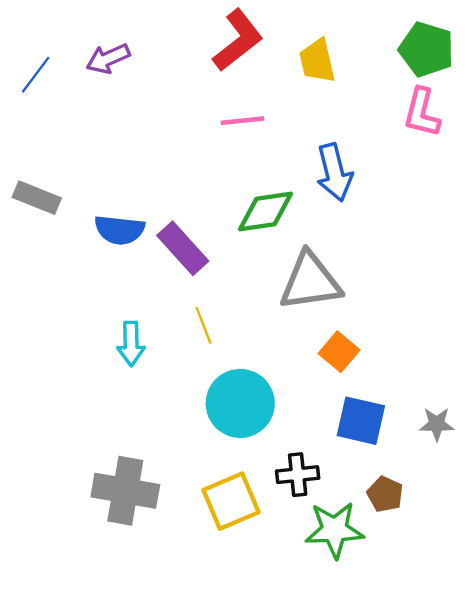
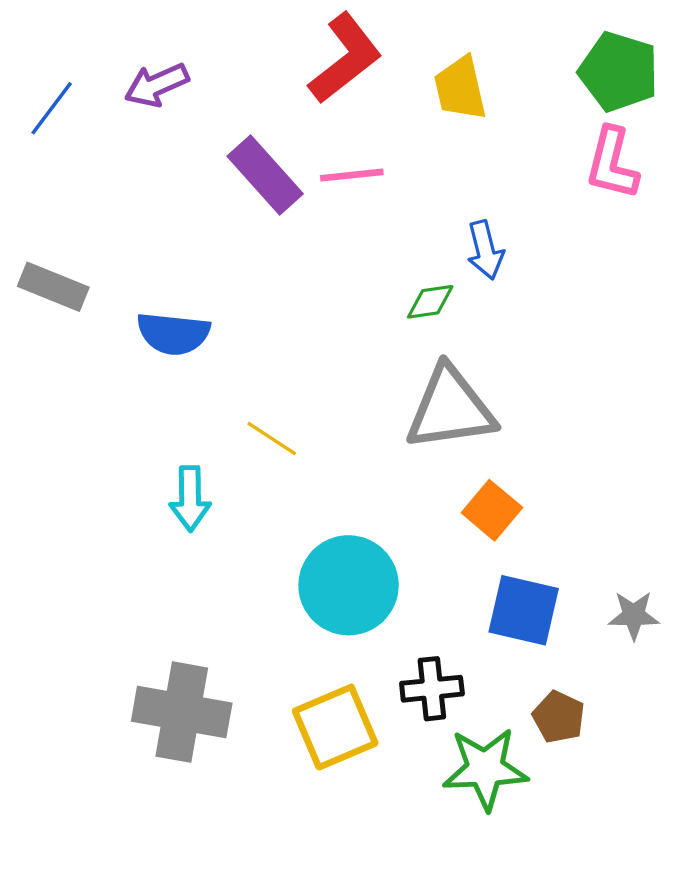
blue arrow: (334, 172) -> (485, 250), size x0.7
green diamond: (265, 211) -> (430, 302), moved, size x0.6
purple rectangle: (183, 248) -> (265, 175), moved
yellow line: (203, 325) -> (272, 439), moved, turned -36

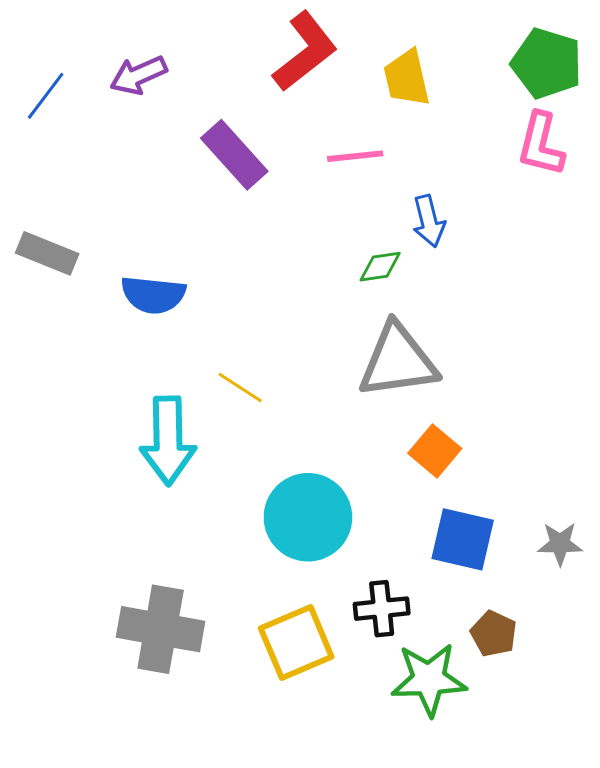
pink line: (352, 175) -> (355, 156), moved
cyan arrow: (190, 499) -> (168, 441), size x1.5

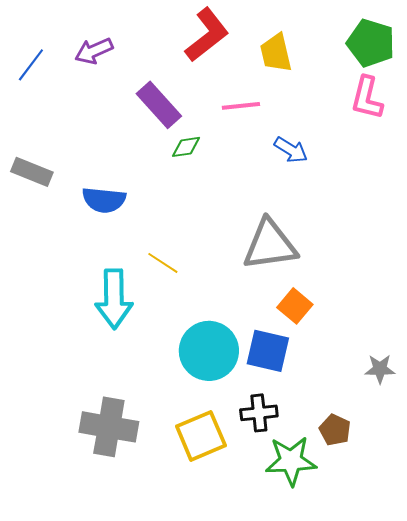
blue arrow: (429, 221) -> (291, 150), turned -44
green diamond: (380, 267) -> (186, 147), moved
blue square: (463, 539) -> (268, 351), moved

